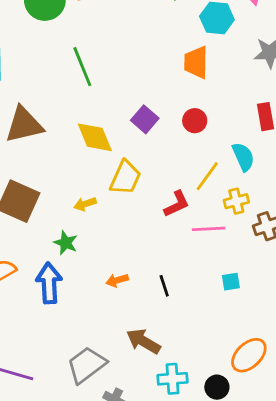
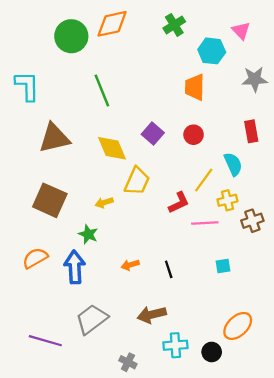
brown arrow: (143, 341) -> (152, 315), turned -44
gray trapezoid: (86, 365) -> (92, 319), moved

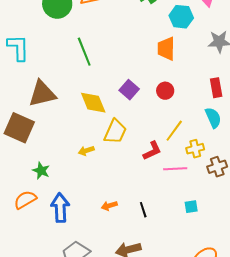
cyan semicircle: (233, 164) -> (213, 118), moved
brown square: (50, 200) -> (19, 128), moved
green star: (88, 234) -> (41, 171), moved

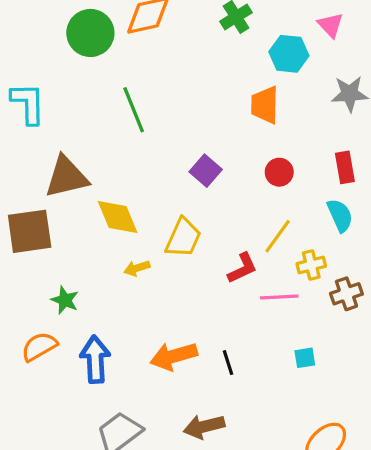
red circle: (165, 91) -> (279, 172), moved
yellow diamond: (93, 103) -> (118, 217), moved
brown square: (19, 128) -> (30, 231), turned -32
orange arrow: (109, 206) -> (174, 356), size x1.8

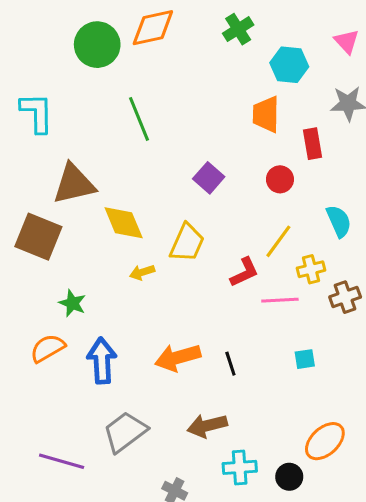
pink triangle: (330, 25) -> (347, 41), moved
red rectangle: (345, 167) -> (312, 144), moved
brown square: (30, 231) -> (38, 237), turned 30

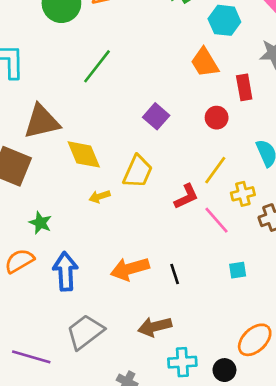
orange trapezoid: (266, 114) -> (205, 62), turned -32
green line: (139, 119) -> (97, 66), turned 60
pink line: (280, 300) -> (217, 220), turned 52

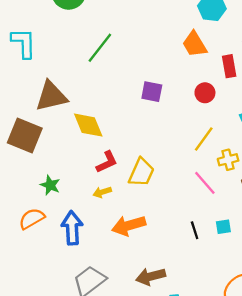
purple square: (156, 116) -> (152, 92), turned -30
yellow trapezoid: (138, 172) -> (141, 172), moved
yellow arrow: (100, 196) -> (102, 192), moved
red L-shape: (186, 196) -> (107, 162), moved
black line: (175, 274) -> (195, 230), moved

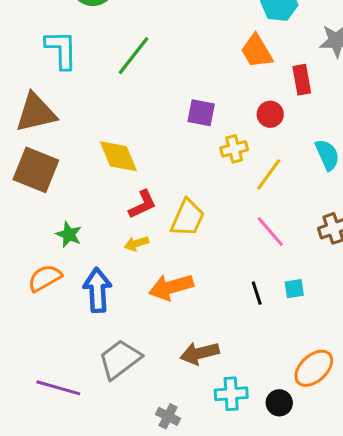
cyan L-shape: (24, 43) -> (61, 50), moved
brown triangle: (51, 96) -> (36, 113), moved
yellow cross: (228, 160) -> (234, 149), moved

